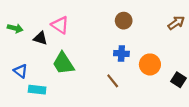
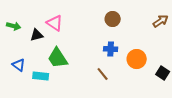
black triangle: (40, 38) -> (37, 35), turned -32
cyan rectangle: (37, 90) -> (41, 76), moved

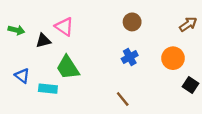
blue cross: (111, 49) -> (130, 57), turned -32
orange circle: (137, 59) -> (173, 58), moved
brown line: (103, 74) -> (123, 99), moved

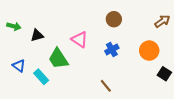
pink triangle: (64, 27) -> (80, 39), moved
cyan rectangle: (48, 89) -> (41, 77), turned 42

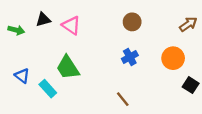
black triangle: (37, 35) -> (43, 20), moved
pink triangle: (80, 39) -> (71, 25), moved

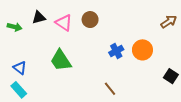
brown circle: (132, 22) -> (90, 20), moved
orange circle: (173, 58) -> (142, 50), moved
cyan rectangle: (48, 89) -> (19, 90), moved

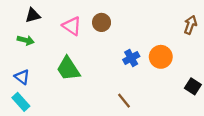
black triangle: (39, 17) -> (33, 15), moved
brown arrow: (169, 22) -> (190, 25), turned -35
green arrow: (15, 27) -> (26, 40), moved

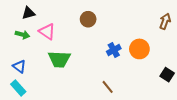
pink triangle: (72, 26) -> (47, 32), moved
green trapezoid: (68, 69) -> (59, 59), turned -55

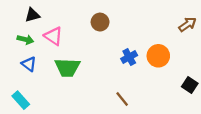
brown arrow: (165, 21) -> (187, 24), turned 35
blue triangle: (19, 66) -> (29, 64), moved

